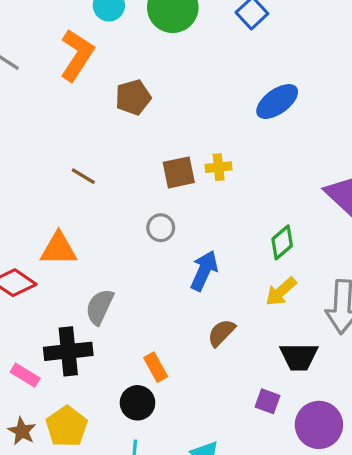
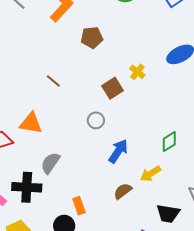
yellow cross: (219, 167) -> (137, 72), moved, turned 35
brown square: (179, 172) -> (112, 88), turned -30
yellow arrow: (281, 291) -> (151, 174), moved

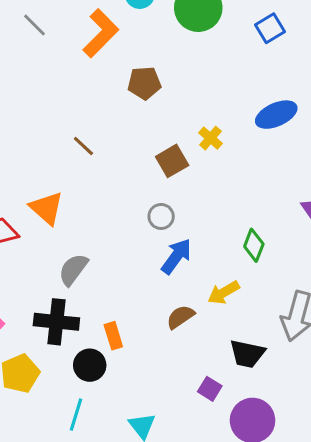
gray circle: (96, 120) -> (161, 216), moved
orange triangle: (31, 123) -> (47, 208), turned 30
green diamond: (169, 142) -> (254, 245), turned -40
black cross: (27, 187) -> (56, 322), moved

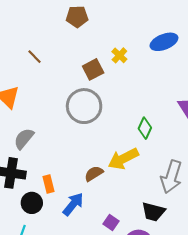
gray circle: (161, 216) -> (84, 106), size x2.0
blue arrow: (176, 256) -> (73, 204), moved
yellow arrow: (224, 293) -> (123, 159), size x1.4
black trapezoid: (247, 354) -> (153, 212), moved

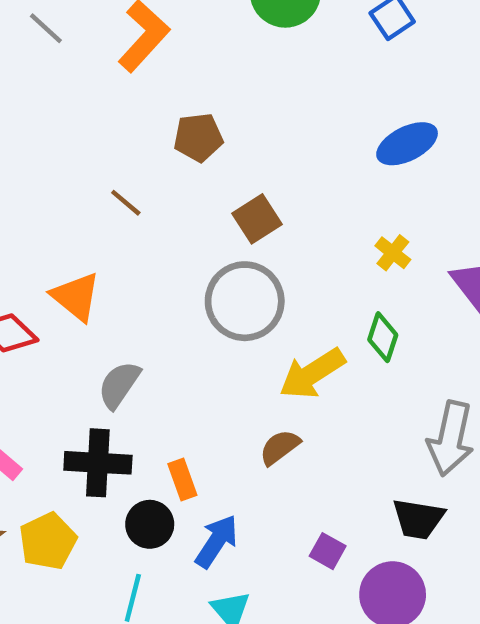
brown pentagon: (77, 17) -> (198, 137), moved
yellow cross: (119, 55) -> (393, 253), moved
yellow arrow: (123, 159) -> (312, 374), moved
blue arrow: (73, 204) -> (217, 541), moved

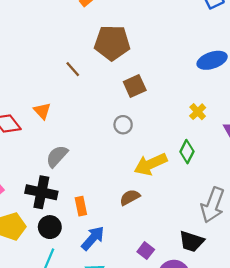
brown pentagon: (198, 137) -> (112, 43), size x1.5
orange triangle: (76, 297) -> (42, 111), size x0.7
gray circle: (245, 301) -> (123, 125), size x0.5
black circle: (150, 524) -> (50, 227), moved

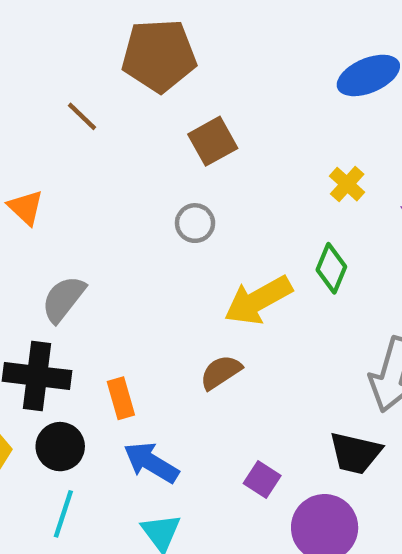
blue arrow: (93, 238) -> (151, 463), turned -96

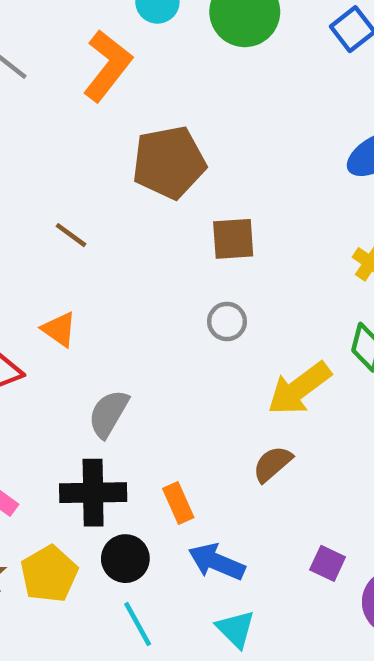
brown line: (82, 116) -> (71, 235), moved
brown square: (213, 141) -> (233, 239), turned 33
cyan line: (63, 514) -> (138, 624), turned -39

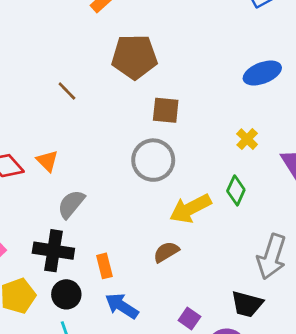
gray circle: (227, 321) -> (153, 160), size x1.8
orange triangle: (59, 329) -> (47, 161), moved

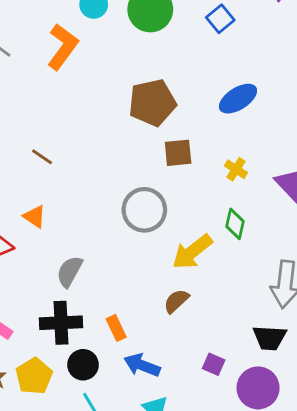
brown pentagon: (134, 57) -> (152, 103), moved
brown square: (166, 110) -> (178, 153), moved
orange triangle: (47, 161) -> (35, 217), moved

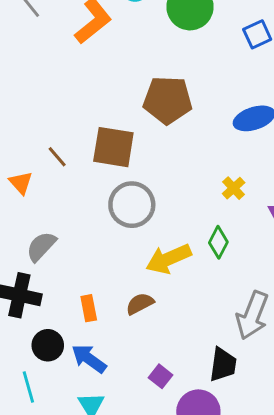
brown square: (178, 153) -> (113, 147), moved, size x1.4
brown line: (42, 157) -> (57, 157), moved
orange rectangle: (116, 328) -> (89, 308), moved
black trapezoid: (270, 338) -> (223, 365), turned -100
black circle: (83, 365) -> (48, 345), moved

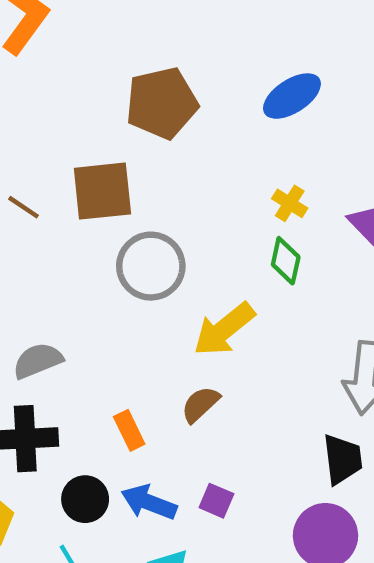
brown line: (57, 157) -> (24, 207), moved
green diamond: (218, 242) -> (286, 261), moved
gray semicircle: (41, 246) -> (38, 361), turned 40
purple square: (160, 376) -> (216, 501), moved

